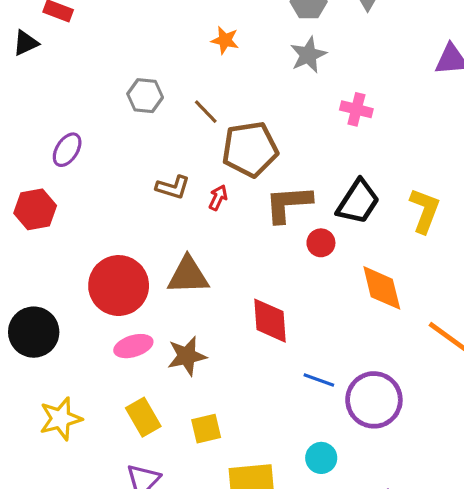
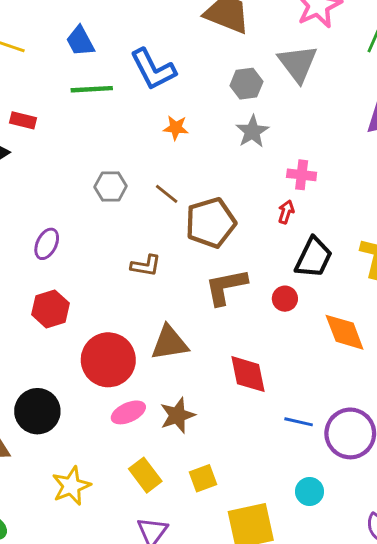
red arrow: (218, 198) -> (286, 212), moved
brown L-shape: (288, 204) -> (226, 287), moved
red hexagon: (35, 209) -> (51, 309), moved

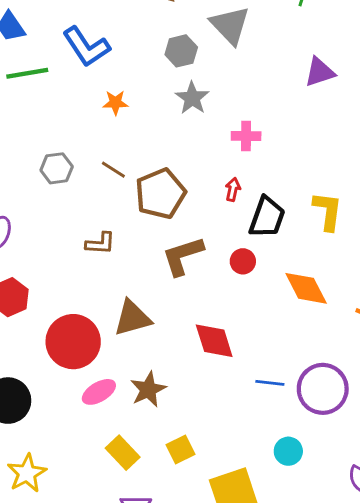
red arrow: (286, 212) -> (233, 189), moved
yellow star: (71, 486) -> (27, 473), moved

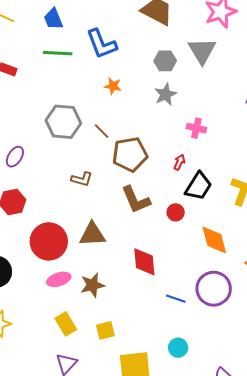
gray hexagon: (57, 168) -> (63, 122), size x1.6
brown L-shape: (183, 256) -> (136, 200), turned -108
purple circle: (323, 389) -> (214, 289), moved

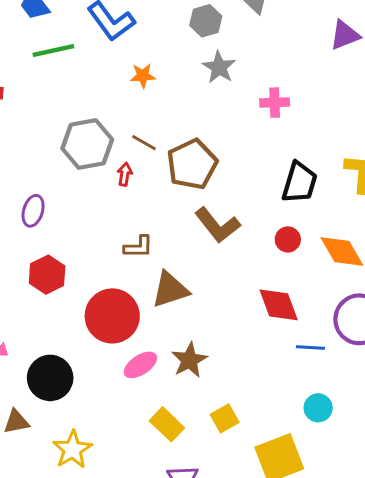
red arrow: (179, 162) -> (125, 174), moved
brown L-shape: (82, 179) -> (138, 247), moved
red circle: (176, 212) -> (288, 239), moved
red diamond: (144, 262) -> (279, 305), moved
cyan circle: (178, 348) -> (318, 408), moved

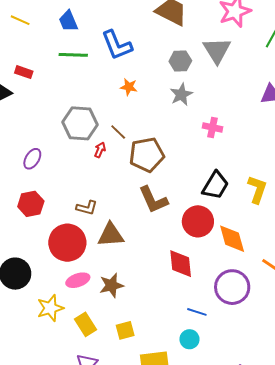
red circle: (288, 239) -> (198, 221), size x1.8
brown L-shape: (138, 247) -> (87, 208), moved
blue line: (310, 348) -> (197, 312), moved
yellow star: (72, 450) -> (50, 308), moved

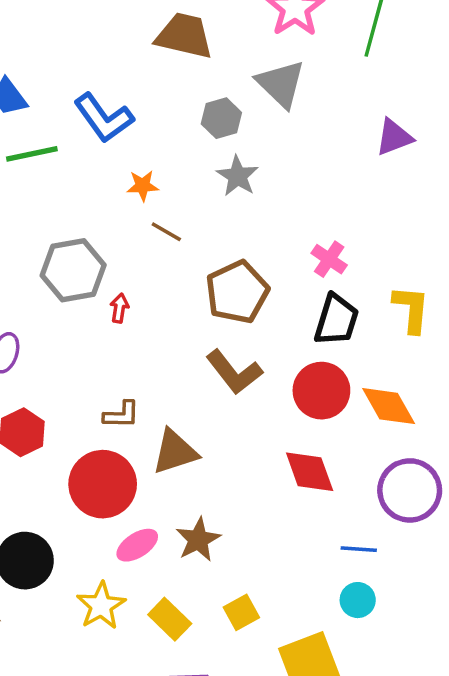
pink cross: (212, 127) -> (329, 259), moved, turned 36
brown line: (118, 132) -> (166, 232), moved
brown pentagon: (147, 155) -> (237, 292), moved

